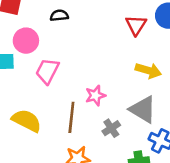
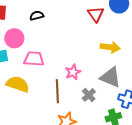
pink trapezoid: (47, 71) -> (34, 59), turned 75
yellow semicircle: (27, 121) -> (18, 84), moved

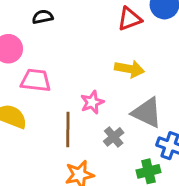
red triangle: (96, 14) -> (130, 19), turned 42
yellow arrow: (110, 47) -> (129, 69), moved

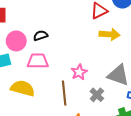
black semicircle: (43, 17) -> (41, 36), moved
yellow arrow: (129, 69) -> (110, 34), moved

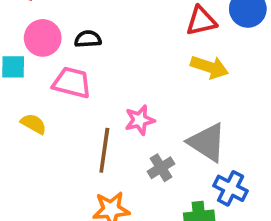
yellow semicircle: (23, 88) -> (33, 124), size x0.6

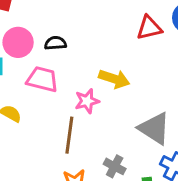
yellow arrow: (209, 67) -> (114, 79), moved
pink star: (140, 120) -> (87, 101), moved
gray cross: (161, 168) -> (115, 166), moved, turned -30

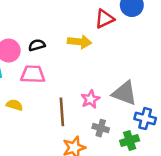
yellow arrow: (114, 79) -> (80, 42), moved
pink star: (87, 101) -> (90, 99), moved

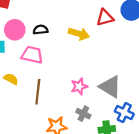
brown line: (62, 112) -> (38, 92), moved

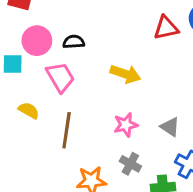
yellow arrow: (79, 34) -> (125, 74), moved
pink trapezoid: (32, 55) -> (60, 77), turned 45
gray triangle: (110, 87) -> (170, 127), size x0.6

